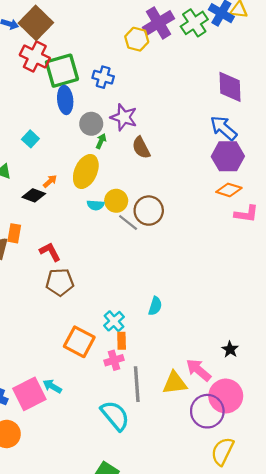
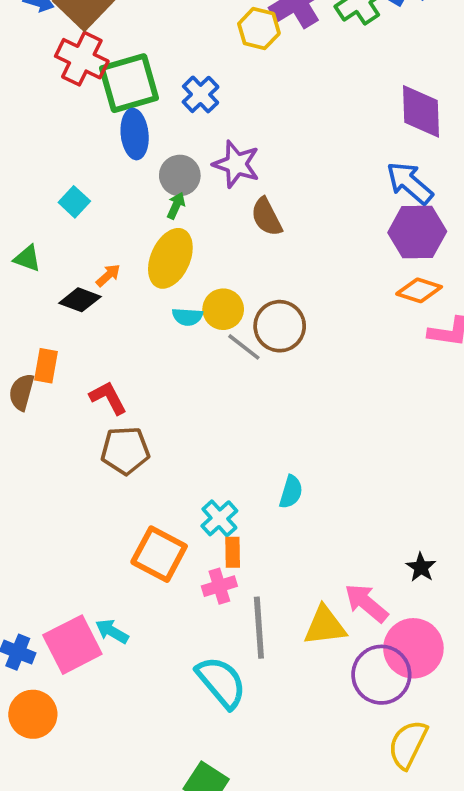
blue cross: (103, 77) -> (201, 94), turned 30
green arrow: (101, 141) -> (176, 206), moved

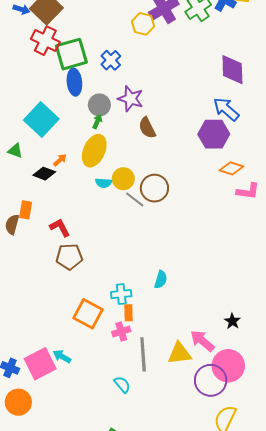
cyan square: (74, 202) -> (41, 119), size x2.0
purple hexagon: (417, 232) -> (214, 134), moved
cyan cross: (219, 518) -> (121, 294), turned 36
cyan semicircle: (221, 682) -> (122, 384), size x0.6

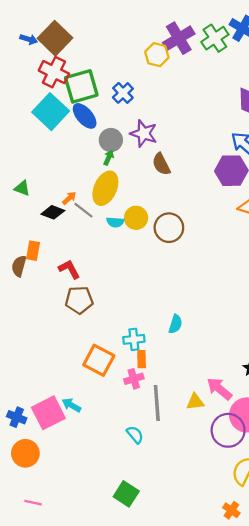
blue ellipse: (74, 82) -> (85, 116), turned -35
cyan square: (41, 119) -> (51, 112), moved
gray line: (135, 200) -> (83, 210), moved
yellow triangle: (179, 353) -> (195, 402), size x0.7

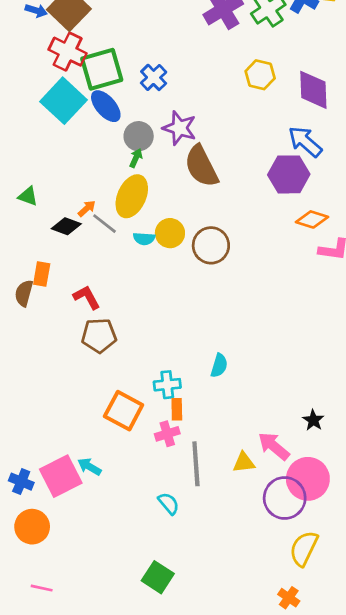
yellow hexagon: (157, 55) -> (260, 75), moved
brown semicircle: (161, 164) -> (201, 166), size x1.5

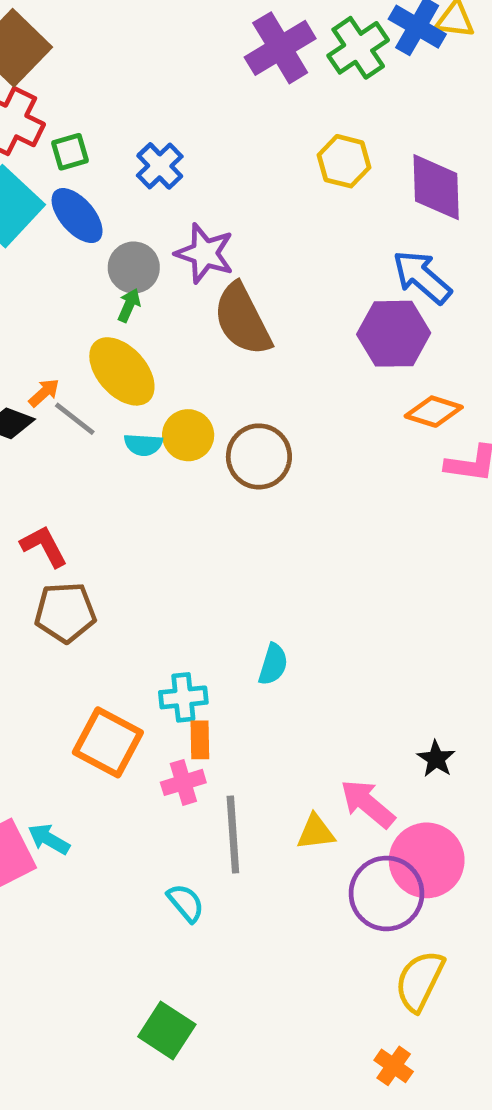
green square: (102, 69) -> (70, 152), size x0.5
yellow ellipse: (132, 196) -> (122, 371), turned -66

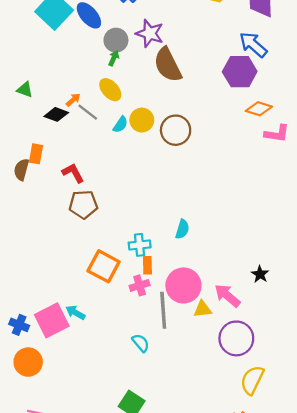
yellow ellipse: (122, 371) -> (110, 90), size x0.7
cyan semicircle: (143, 445) -> (120, 125), turned -60
pink circle: (427, 860) -> (183, 285), moved

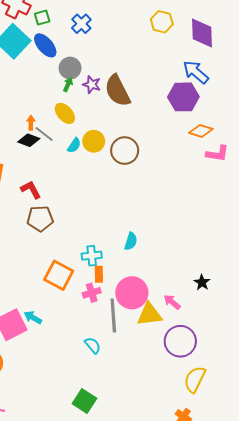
purple star: (150, 33) -> (92, 85), moved, size x0.7
orange arrow: (73, 100) -> (31, 123), turned -48
black diamond: (56, 114) -> (29, 140), moved
pink arrow: (227, 296) -> (172, 302), size x0.7
yellow triangle: (203, 309) -> (149, 314), size x1.5

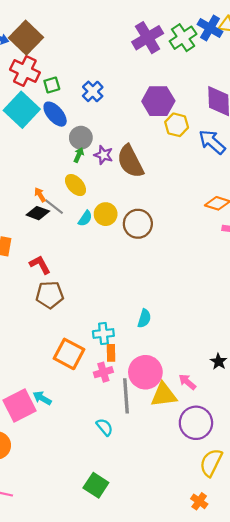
yellow hexagon: (162, 22) -> (177, 125), moved
purple hexagon: (183, 97) -> (158, 101), moved
orange arrow: (31, 123) -> (40, 195), turned -32

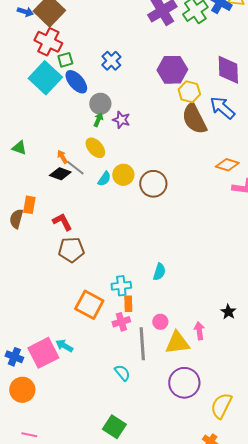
green square: (52, 85) -> (65, 60), moved
brown semicircle: (130, 161) -> (194, 119), moved
pink circle: (145, 372) -> (160, 322), size x0.5
pink arrow: (187, 382) -> (199, 331), turned 42
purple circle: (196, 423) -> (184, 383), moved

